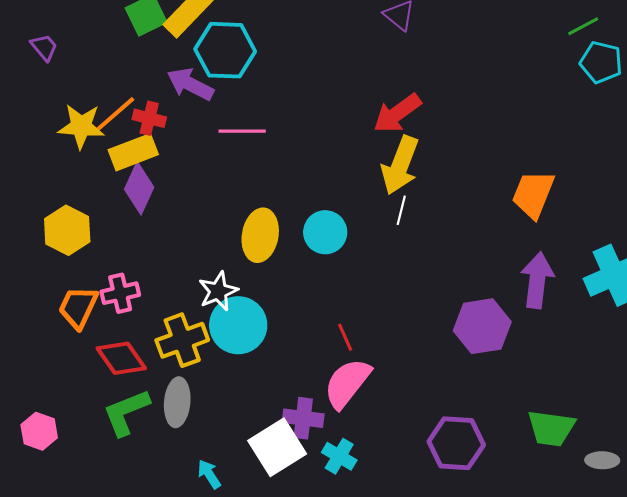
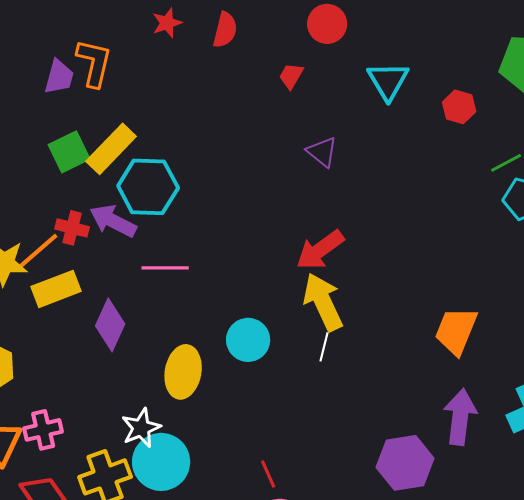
red cross: (149, 118) -> (72, 228), moved
yellow arrow: (400, 165) -> (323, 302), turned 134
purple diamond: (139, 188) -> (110, 325), moved
cyan circle: (325, 232) -> (248, 340), moved

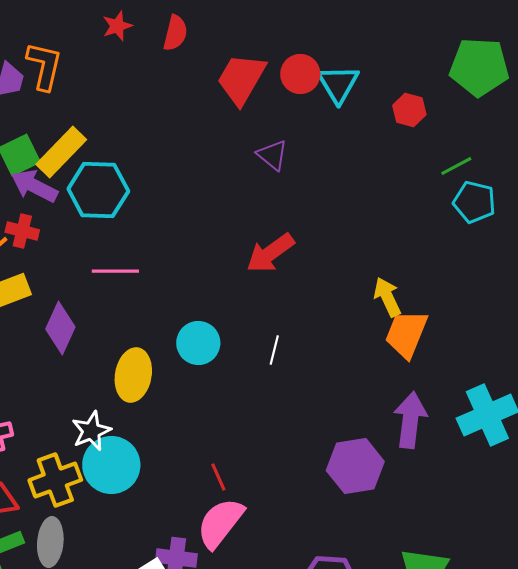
red circle: (327, 24) -> (300, 74), moved
red trapezoid: (291, 76) -> (241, 79), size x2.0
purple arrow: (113, 221) -> (34, 186), moved
yellow arrow: (323, 302) -> (387, 297), moved, size x0.7

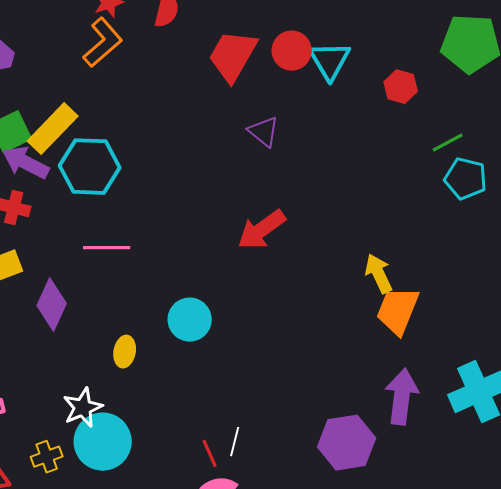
orange L-shape: (44, 66) -> (103, 43), moved, turned 36
white line: (274, 350) -> (235, 442), moved
yellow ellipse: (133, 375) -> (125, 352), size x0.6
yellow cross: (55, 480) -> (47, 457), size x0.6

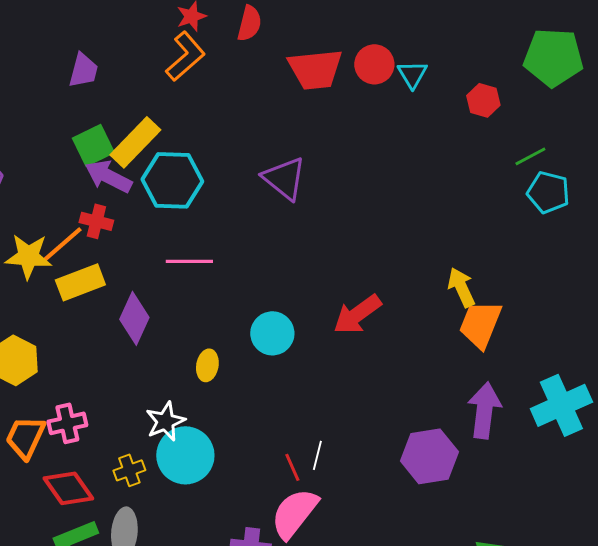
red trapezoid: (233, 56) -> (315, 69), turned -126
cyan triangle: (330, 61) -> (412, 74), size x0.7
purple triangle: (264, 132) -> (284, 178), moved, size x1.4
red arrow: (262, 230) -> (357, 314), moved

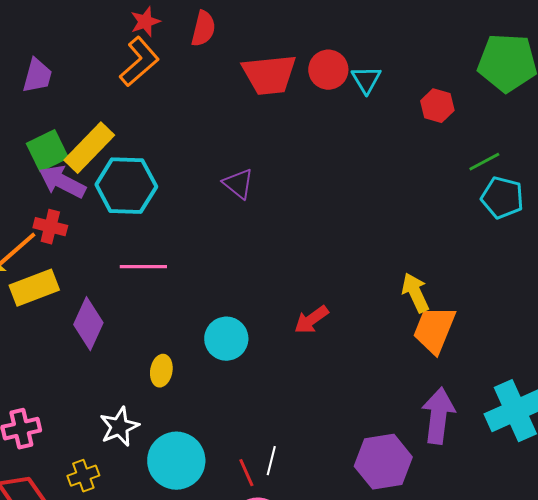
purple triangle: (284, 178) -> (238, 184), size x0.7
red arrow: (357, 314) -> (311, 320), size x0.7
cyan circle: (185, 455) -> (176, 461), moved

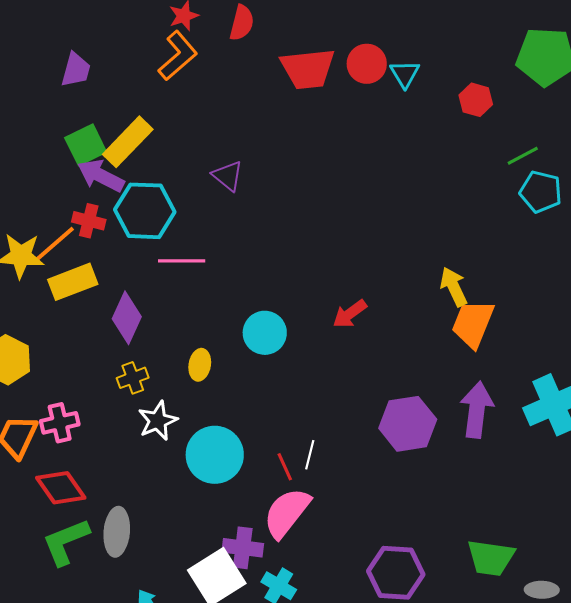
purple triangle: (238, 184) -> (228, 176), moved
cyan hexagon: (126, 186) -> (145, 211), moved
purple hexagon: (383, 462) -> (408, 424), moved
yellow cross: (83, 476) -> (133, 378), moved

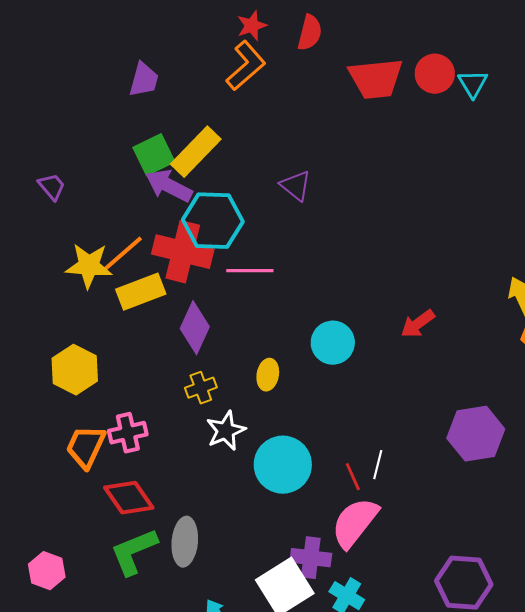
red cross: (89, 221) -> (183, 252), moved, size x1.8

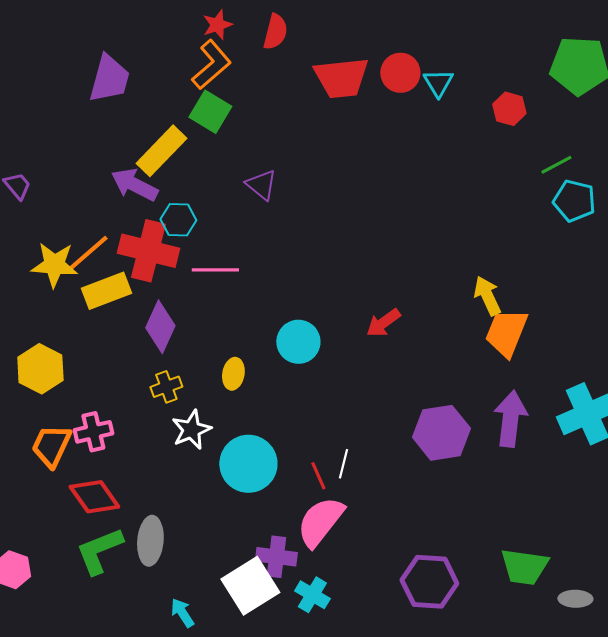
purple trapezoid: (144, 80) -> (109, 79), size x1.4
green square: (154, 155) -> (210, 112), moved, turned -33
cyan hexagon: (213, 221) -> (178, 220), size x0.6

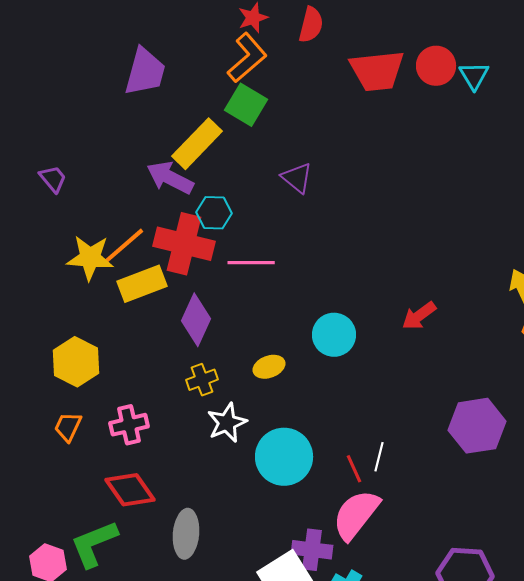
yellow ellipse: (233, 374) -> (269, 367), turned 60
orange trapezoid: (51, 446) -> (68, 427), moved, size x0.7
green L-shape: (99, 551) -> (94, 544), moved

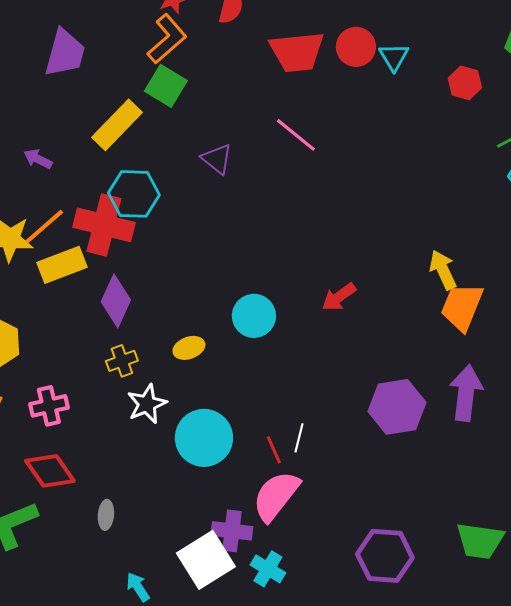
purple arrow: (170, 178) -> (38, 159), moved, size x0.6
cyan hexagon: (214, 213) -> (134, 194), size x1.4
pink line: (251, 263) -> (296, 135), moved, turned 39
gray ellipse: (186, 534) -> (106, 515), size x0.6

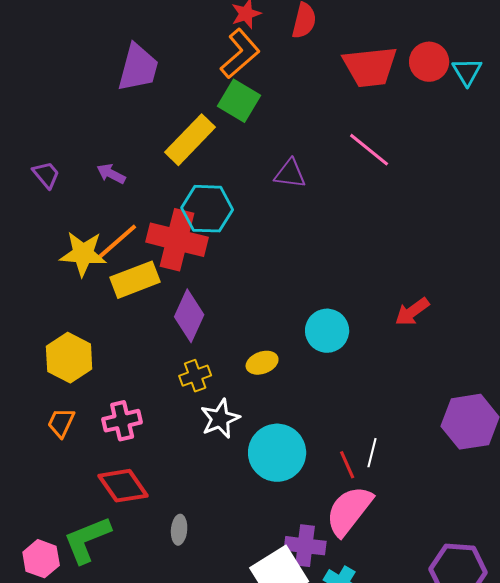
purple triangle: (217, 159) -> (290, 174), turned -32

